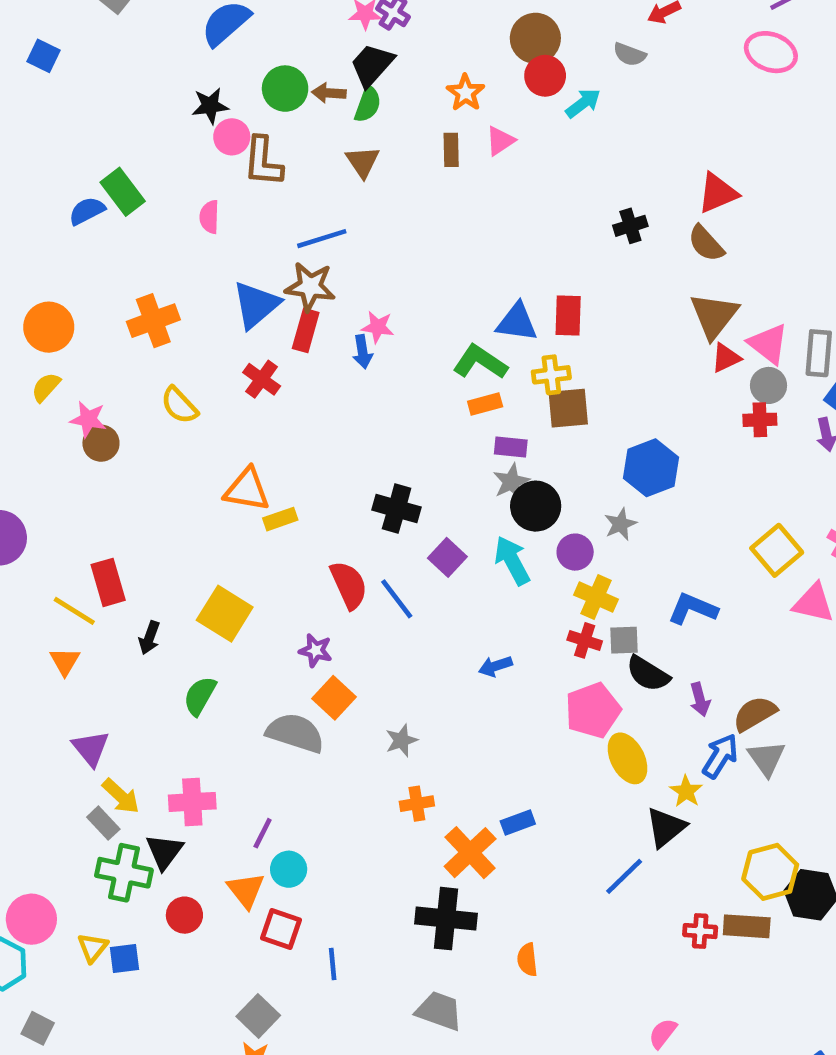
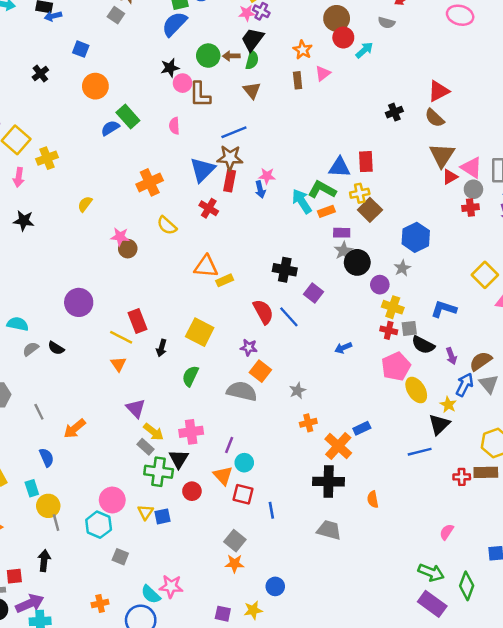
orange circle: (49, 327) -> (95, 86), moved
yellow semicircle: (46, 387) -> (85, 204), moved
brown square: (568, 408) -> (370, 210), turned -35
cyan arrow: (512, 561) -> (302, 201), moved
blue line: (624, 876) -> (420, 452), turned 35

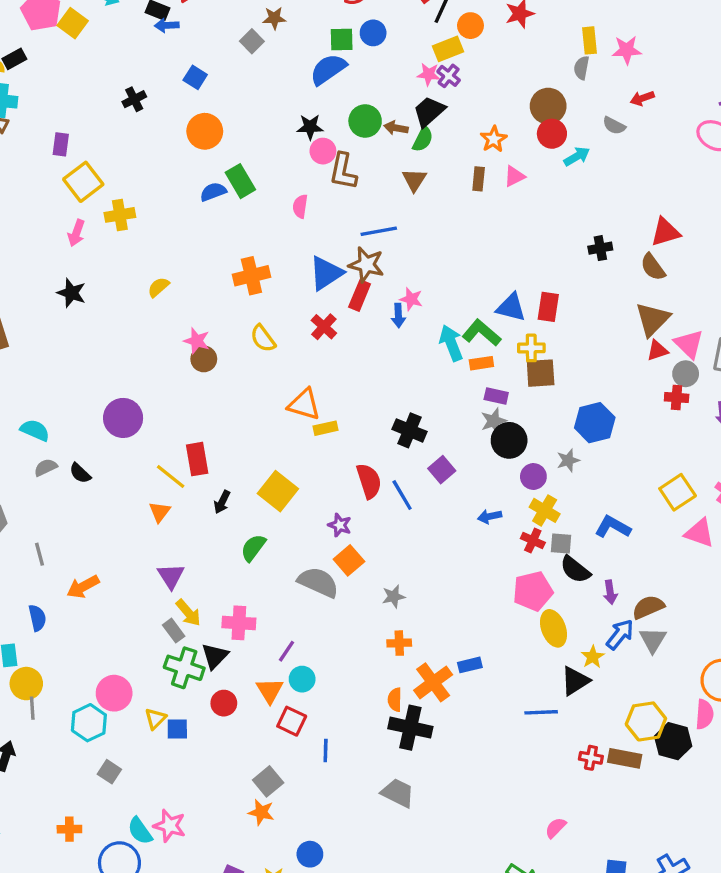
brown square: (370, 210) -> (541, 373), turned 30
blue arrow: (343, 348) -> (490, 516), moved
orange semicircle: (373, 499) -> (395, 700), moved

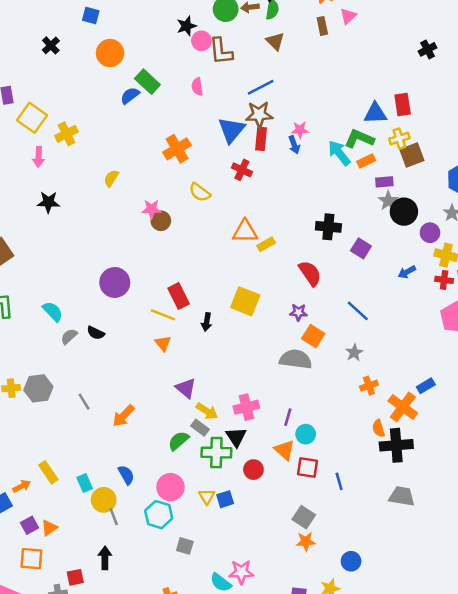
cyan semicircle: (35, 430) -> (53, 311), turned 40
blue line: (402, 495) -> (358, 311), moved
green semicircle: (253, 548) -> (179, 441), moved, turned 30
blue semicircle: (37, 618) -> (126, 475), moved

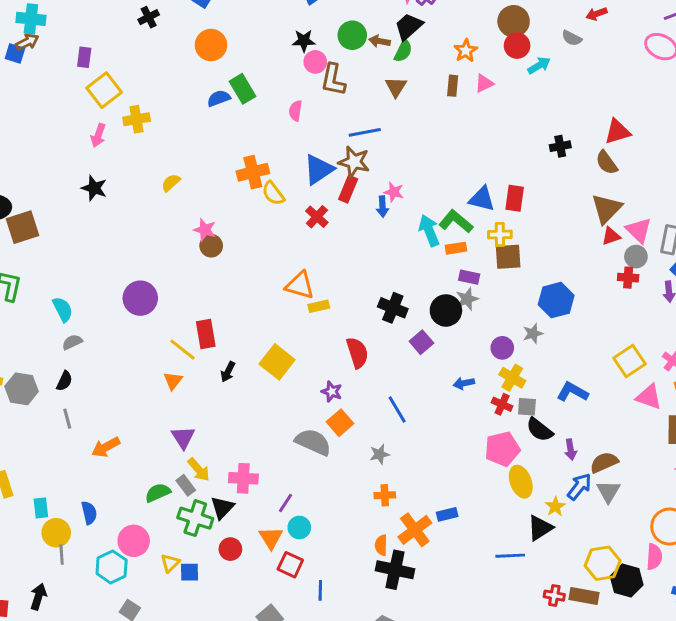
yellow semicircle: (200, 192) -> (273, 193), moved
black circle: (404, 212) -> (446, 310), moved
black semicircle: (96, 333) -> (64, 381), moved, turned -108

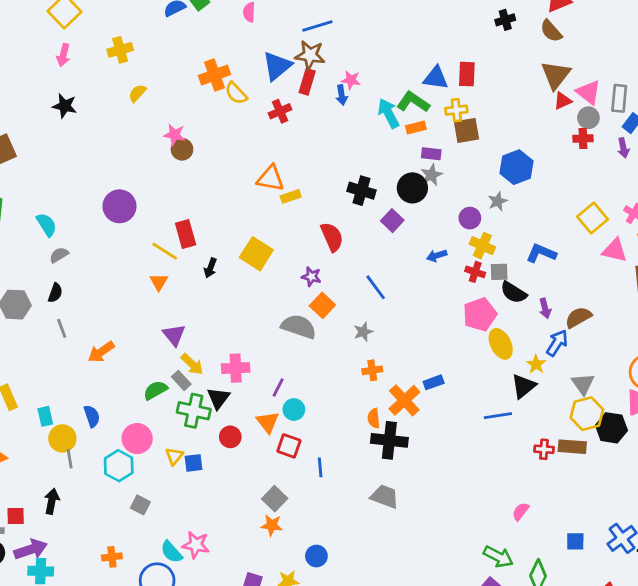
yellow cross: (137, 119) -> (120, 50), moved
red cross: (317, 217) -> (280, 111), turned 30
gray triangle: (608, 491) -> (583, 384), moved

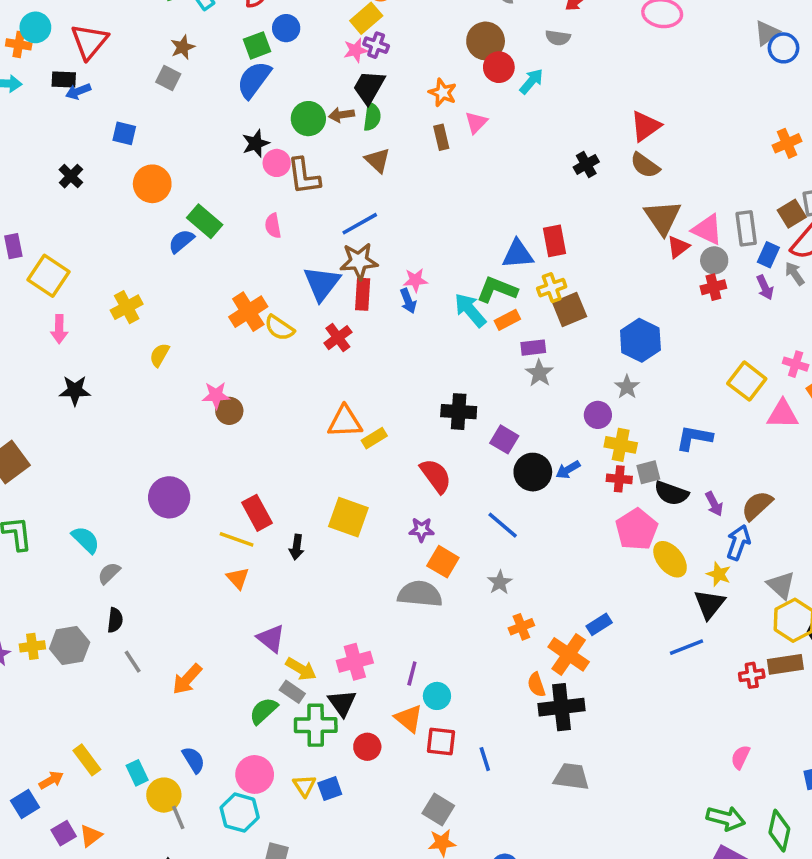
black circle: (412, 188) -> (533, 472), moved

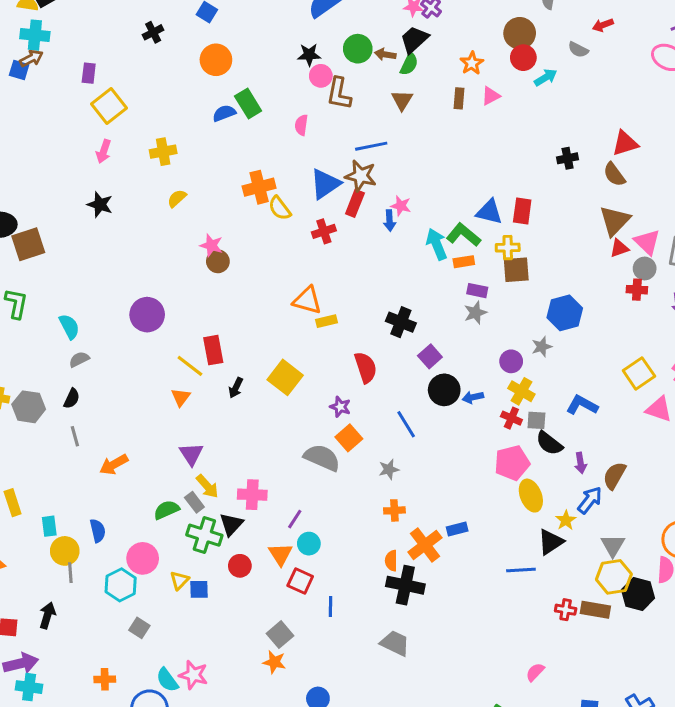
brown semicircle: (757, 506) -> (614, 476), turned -36

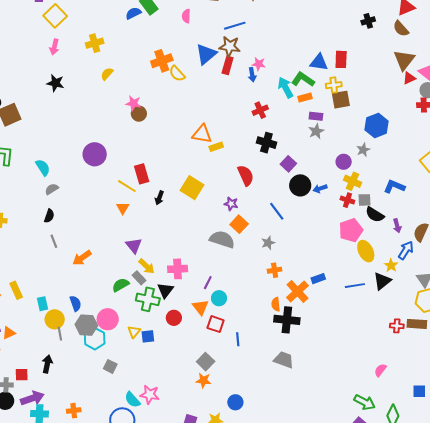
red cross: (324, 231) -> (260, 110), moved
gray hexagon: (29, 407) -> (86, 325), moved
blue line: (521, 570) -> (355, 286), moved
orange cross: (105, 679) -> (74, 411), moved

